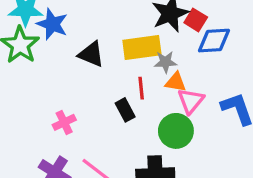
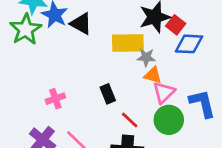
black triangle: (91, 54) -> (81, 24), moved
red line: (141, 88) -> (130, 120), moved, turned -48
green circle: (176, 131) -> (169, 120), moved

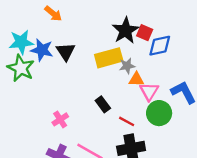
black triangle: (81, 24) -> (66, 52), turned 42

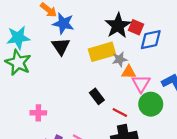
blue star: (42, 50) -> (63, 24), moved
pink cross: (60, 119) -> (38, 113), moved, turned 35

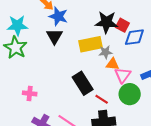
black star: (118, 26) -> (106, 22), turned 30
black rectangle: (97, 96) -> (83, 83), size x1.6

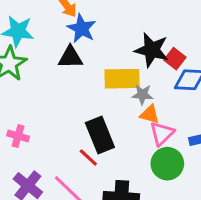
black triangle: (54, 36) -> (70, 57), turned 48
red line: (102, 99) -> (88, 158), moved

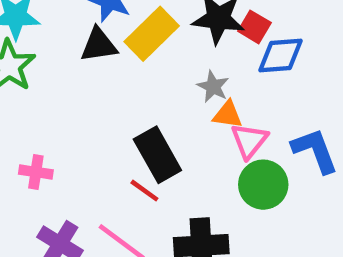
yellow rectangle: (122, 79) -> (152, 34), moved, turned -36
gray star: (142, 95) -> (213, 87), turned 30

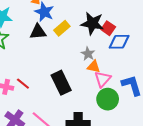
yellow rectangle: (152, 34) -> (62, 28), size x0.7
red line: (144, 191) -> (23, 84), moved

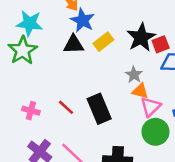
black star: (92, 23) -> (141, 37), turned 30
red square: (108, 28) -> (161, 44), turned 32
red line: (23, 84) -> (66, 107), moved

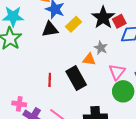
orange triangle: (140, 91) -> (89, 59), moved
red line: (66, 107) -> (50, 80), turned 56
pink cross: (31, 111) -> (19, 104), moved

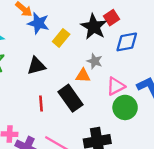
red square: (119, 21) -> (112, 18), moved
black triangle: (50, 29) -> (36, 66), moved
pink triangle: (117, 72) -> (116, 86), turned 30

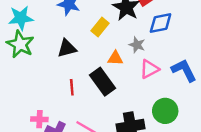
yellow rectangle: (61, 38) -> (100, 27), moved
gray star: (95, 61) -> (137, 45), moved
green circle: (125, 107) -> (165, 111), moved

